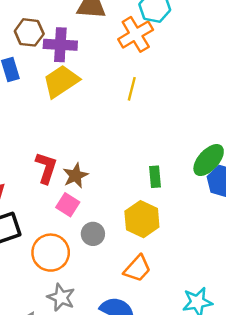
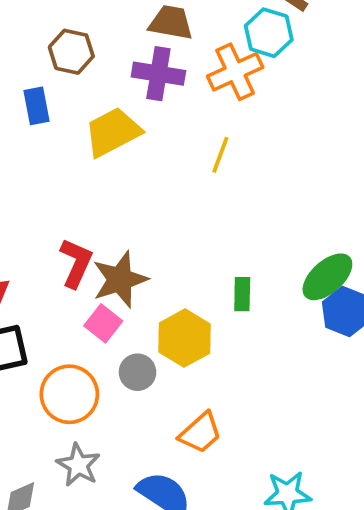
purple cross: (60, 45) -> (158, 74), moved
brown star: (75, 176) -> (120, 280), size x1.4
yellow hexagon: (142, 219) -> (184, 338), moved

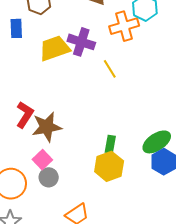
purple cross: (158, 74) -> (81, 42), moved
yellow line: (220, 155) -> (110, 69), turned -60
pink square: (103, 323) -> (42, 160), moved
yellow hexagon: (184, 338) -> (109, 166), moved

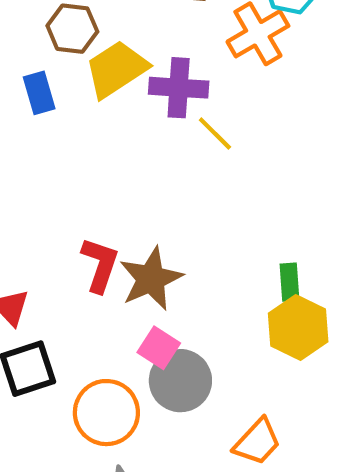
yellow trapezoid: (54, 48) -> (116, 69), moved
yellow line: (110, 69) -> (215, 133), moved
gray circle: (49, 177) -> (180, 381), size x1.5

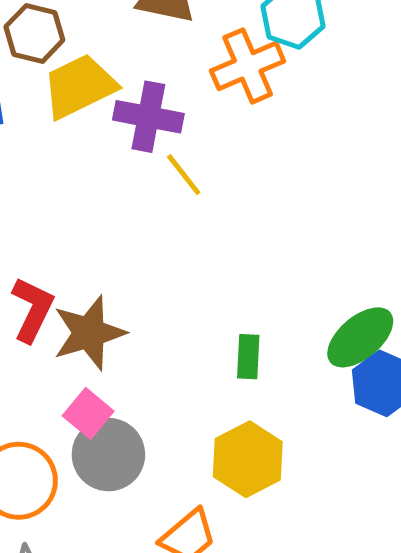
yellow hexagon: (298, 328) -> (248, 459), moved

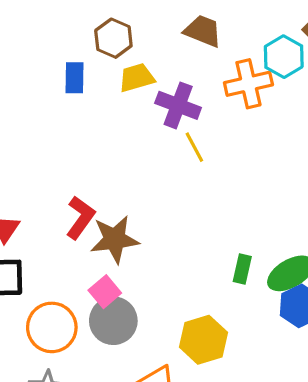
yellow trapezoid: (79, 86) -> (137, 78), size x0.7
green rectangle: (248, 357) -> (242, 269), moved

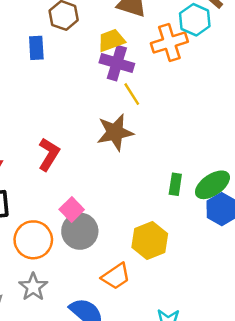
yellow trapezoid: (137, 78) -> (111, 40), moved
brown star: (115, 239) -> (115, 132), moved

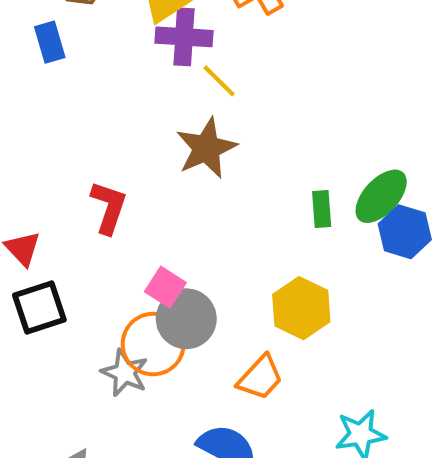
orange circle: (33, 240) -> (153, 344), moved
gray star: (33, 287) -> (125, 373), moved

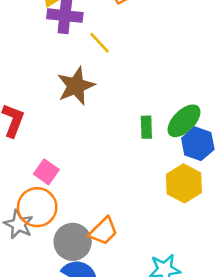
yellow line: (219, 81) -> (100, 43), moved
yellow hexagon: (301, 308) -> (184, 183), moved
gray circle: (186, 319) -> (73, 242), moved

